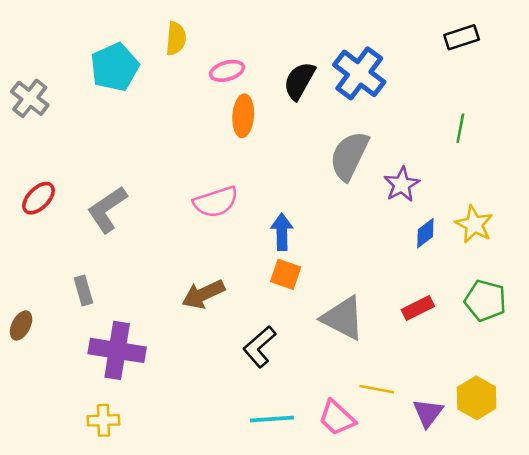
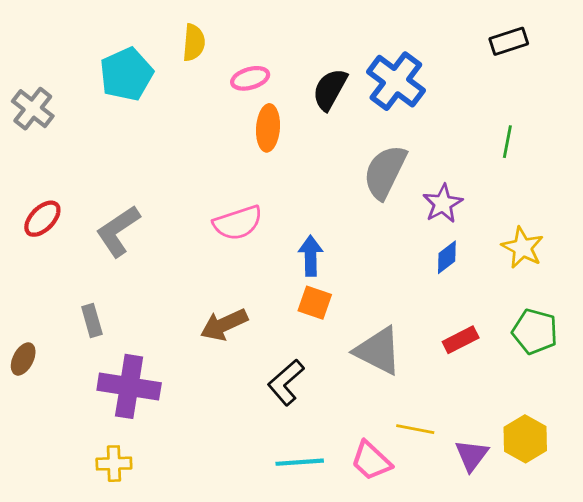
blue diamond: (425, 233) -> (447, 257), moved

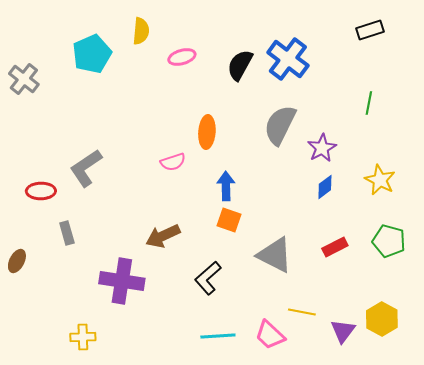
orange ellipse: (268, 128) -> (207, 132), moved
red ellipse: (42, 219) -> (41, 191), moved, turned 44
pink semicircle: (238, 223) -> (173, 162), size x0.7
purple cross: (129, 386) -> (122, 281), moved

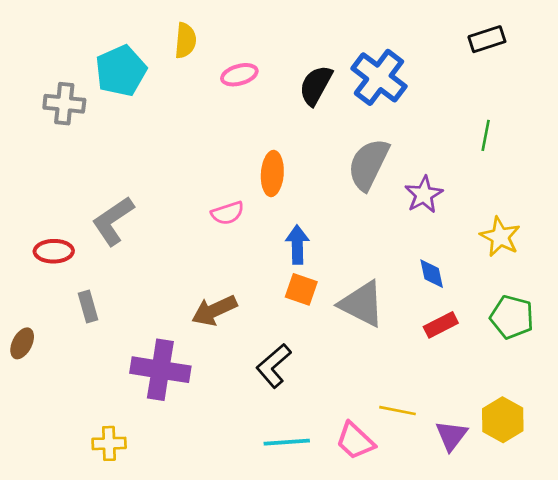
gray cross: (24, 79) -> (64, 104), moved, turned -32
blue diamond: (325, 187) -> (432, 274), moved, turned -65
gray triangle: (275, 255) -> (362, 304), moved

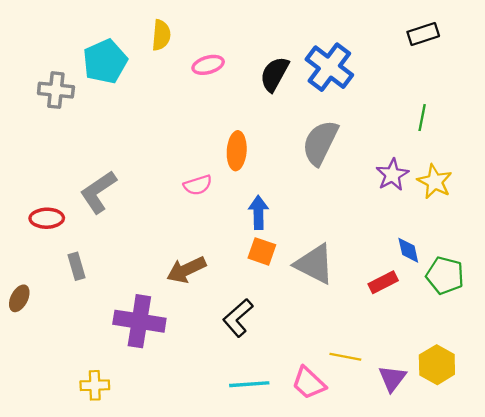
purple star: (424, 195) -> (392, 175), moved
yellow star: (500, 237) -> (435, 182), moved
blue diamond: (432, 274) -> (408, 250), moved

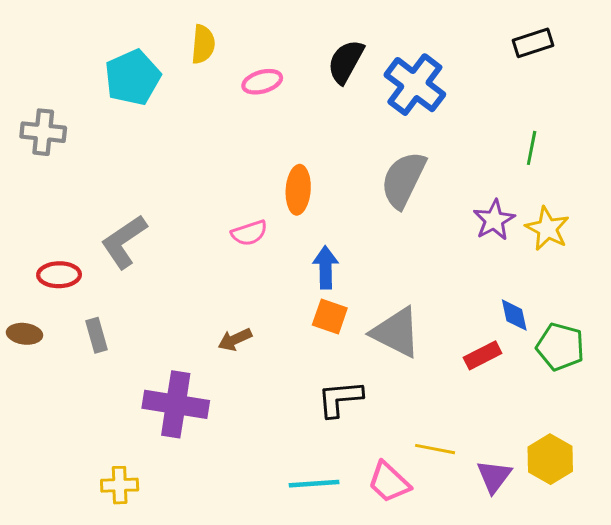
black semicircle: (274, 74) -> (346, 62), moved
gray cross: (56, 90) -> (43, 132), moved
brown arrow: (186, 270) -> (235, 340), size x0.7
brown ellipse: (19, 298) -> (24, 334), moved, turned 70
black L-shape: (238, 318) -> (340, 399), moved, turned 36

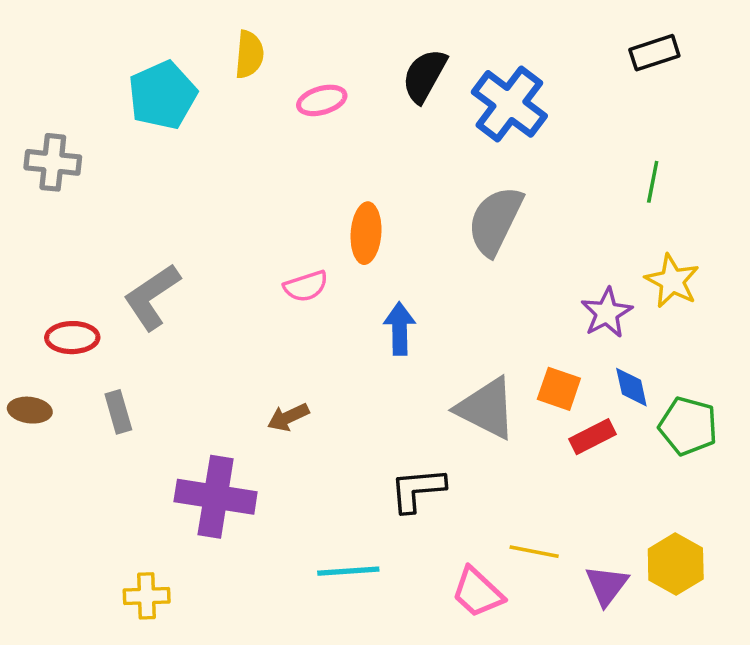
purple star: (494, 220) -> (607, 313), moved
orange square: (330, 317) -> (559, 389), moved
cyan line: (314, 484) -> (348, 571), moved

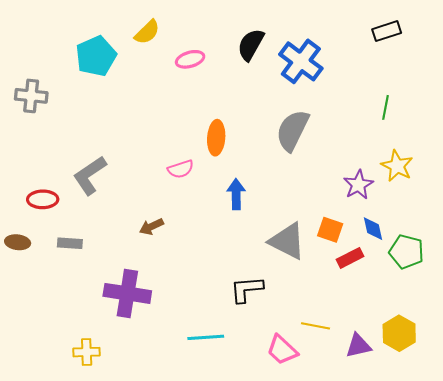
yellow semicircle: (249, 54) -> (147, 32), turned 40
gray rectangle: (118, 412) -> (70, 243), turned -70
brown arrow: (288, 417) -> (151, 227), moved
purple triangle: (607, 585) -> (358, 346), turned 40

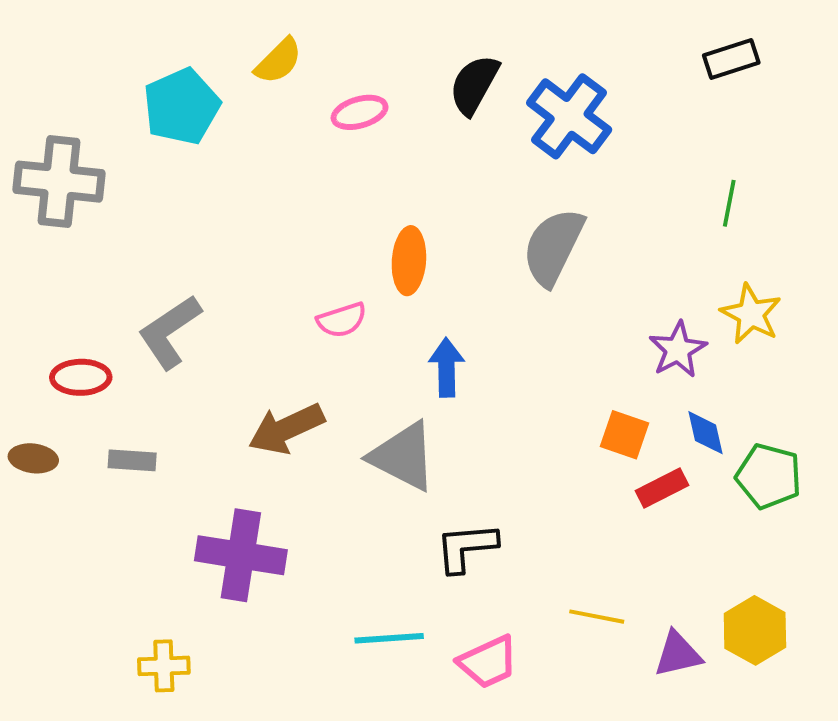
gray cross: (31, 96) -> (59, 182), size x1.4
brown arrow: (151, 227) -> (286, 429), size x1.6
gray triangle: (287, 241) -> (403, 456), moved
pink trapezoid: (282, 350) -> (488, 662), moved, turned -68

